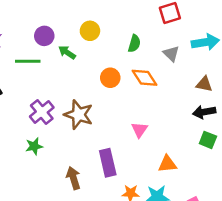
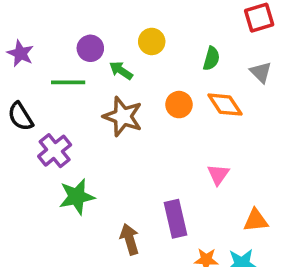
purple cross: (42, 112) -> (55, 151), moved
brown star: (79, 115) -> (123, 116), moved
green star: (34, 146) -> (77, 197), size x1.5

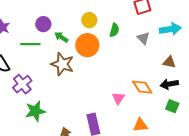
yellow circle: (152, 41) -> (89, 20), moved
orange circle: (179, 105) -> (87, 45), moved, size x1.5
orange diamond: (225, 105) -> (142, 87), moved

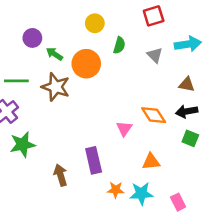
yellow circle: (89, 20) -> (95, 23), moved
green line: (30, 44) -> (16, 81), moved

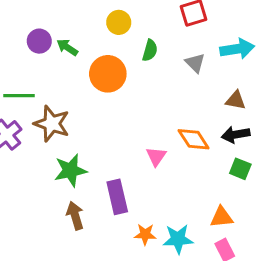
green arrow: (54, 54) -> (67, 47), moved
brown star: (56, 87) -> (52, 124), moved
green star: (23, 144) -> (70, 170), moved
orange triangle: (151, 162) -> (222, 217), moved

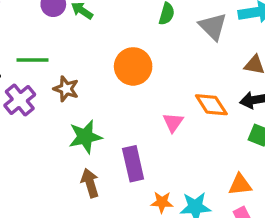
gray triangle: (195, 63) -> (213, 27), size x1.4
orange circle: (108, 74) -> (133, 66), moved
brown star: (52, 124) -> (66, 89), size x0.7

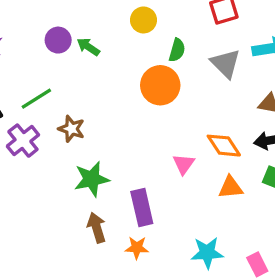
green line: (33, 60) -> (36, 99), turned -32
orange circle: (133, 66) -> (160, 85), moved
orange triangle: (240, 185) -> (231, 187), moved
orange star: (162, 202) -> (137, 248), moved

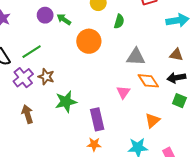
gray triangle: (226, 64) -> (136, 57), moved, turned -42
orange circle: (160, 85) -> (89, 41), moved
brown star: (72, 129) -> (46, 77), moved
orange triangle: (231, 187) -> (152, 120), moved, turned -35
brown arrow: (97, 228) -> (27, 114), moved

